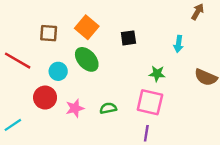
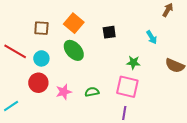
cyan arrow: (178, 44) -> (152, 37), turned -40
cyan circle: (58, 71) -> (41, 58), moved

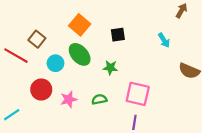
brown square: (41, 28) -> (37, 39), moved, turned 35
cyan circle: (41, 58) -> (55, 63), moved
green star: (133, 63) -> (110, 68), moved

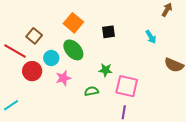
green star: (110, 68) -> (106, 70), moved
red circle: (41, 90) -> (32, 71), moved
pink star: (69, 99) -> (63, 78), moved

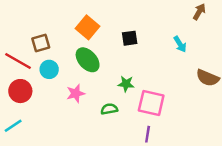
brown square: (34, 36) -> (41, 43), turned 35
cyan circle: (51, 58) -> (49, 69), moved
red circle: (32, 71) -> (20, 91), moved

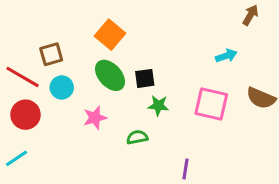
black square: (130, 38) -> (145, 78), moved
cyan arrow: (180, 44) -> (226, 56), turned -77
pink square: (151, 103) -> (211, 104), moved

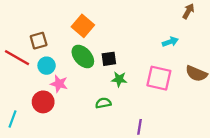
red circle: (25, 115) -> (43, 102), moved
pink star: (95, 118) -> (59, 84), moved, turned 30
cyan line: (16, 158) -> (12, 119), turned -36

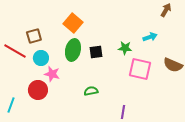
green ellipse: (83, 57) -> (73, 50), turned 55
green star: (119, 79) -> (125, 48), moved

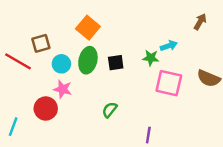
brown arrow: (166, 10) -> (200, 22), moved
cyan arrow: (150, 37) -> (169, 46), moved
cyan circle: (41, 58) -> (61, 64), moved
green semicircle: (91, 91) -> (110, 110), turned -40

